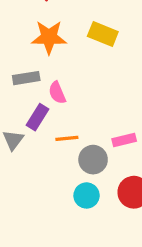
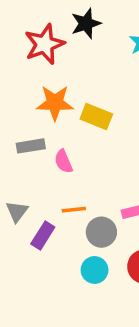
yellow rectangle: (103, 34) -> (96, 117), moved
purple rectangle: (38, 117) -> (43, 236), moved

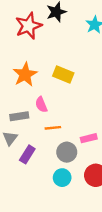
orange star: (55, 103) -> (25, 74), moved, turned -30
gray rectangle: (31, 146) -> (19, 116), moved
orange line: (74, 210) -> (53, 128), moved

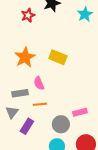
red star: (29, 26) -> (28, 15), size x0.6
orange line: (53, 128) -> (40, 104), moved

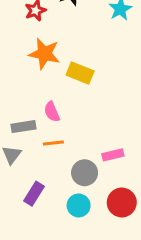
orange star: (25, 57) -> (44, 54), moved, turned -30
purple rectangle: (27, 126) -> (34, 194), moved

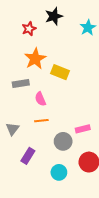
orange star: (44, 54) -> (35, 59), turned 30
gray rectangle: (24, 127) -> (21, 83), moved
cyan circle: (79, 205) -> (59, 172), moved

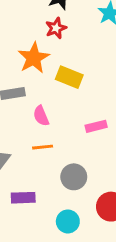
red star: (29, 29) -> (56, 28), moved
pink rectangle: (83, 129) -> (96, 126), moved
purple rectangle: (28, 156) -> (23, 198), turned 56

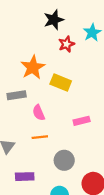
red star: (56, 28) -> (67, 44), moved

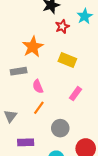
yellow rectangle: (61, 82) -> (67, 60), moved
pink rectangle: (82, 121) -> (75, 94), turned -40
orange line: (40, 137) -> (39, 108), turned -48

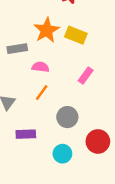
orange star: (33, 47) -> (47, 30), moved
pink semicircle: (38, 86) -> (40, 67), turned 120

